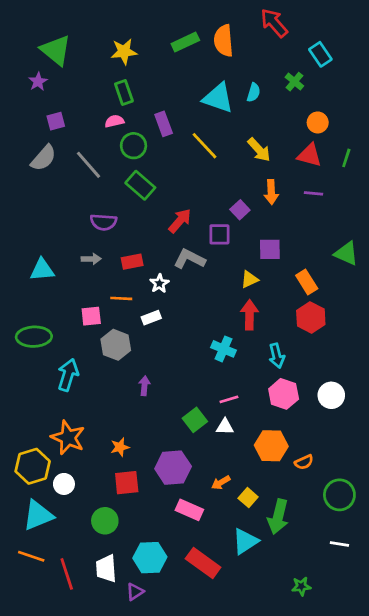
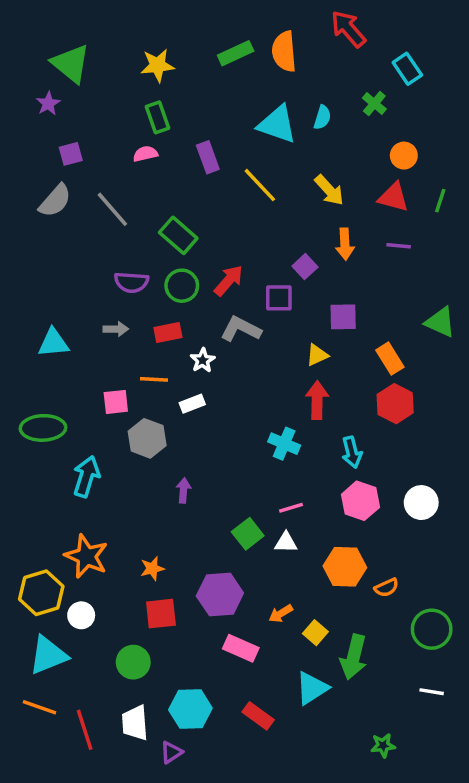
green circle: (134, 146) -> (182, 286), moved
red rectangle: (203, 563) -> (258, 716), size x0.7

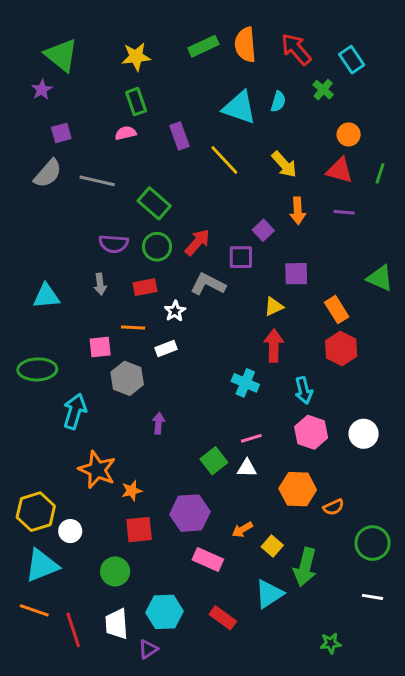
red arrow: (348, 29) -> (296, 49), moved
gray line: (112, 209) -> (97, 181), turned -36
gray arrow: (116, 329) -> (100, 284), turned 84
orange star: (86, 556) -> (97, 470), moved

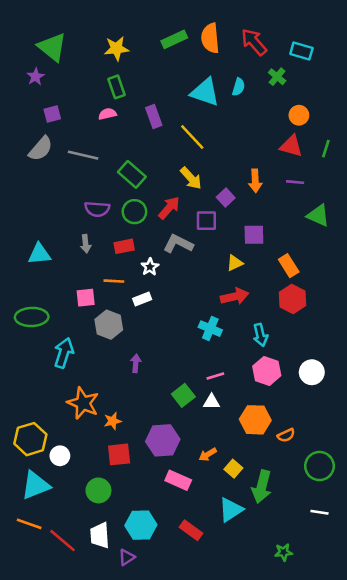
cyan rectangle: (352, 60) -> (301, 51), turned -40
yellow arrow: (284, 164) -> (191, 178), moved
green triangle: (380, 278) -> (318, 215), moved
red arrow: (274, 345) -> (235, 296), turned 76
red line: (73, 630) -> (62, 541), turned -32

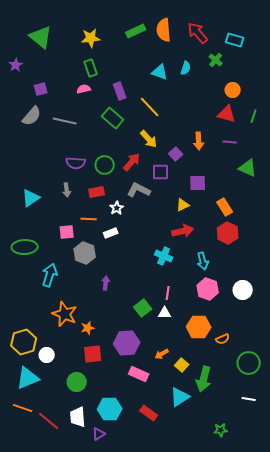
purple star: (36, 77) -> (16, 65), moved
cyan triangle: (205, 92) -> (160, 72), size x0.7
green rectangle: (132, 174) -> (113, 118), moved
cyan triangle: (39, 254) -> (31, 198), turned -30
pink line: (215, 376) -> (168, 293), turned -64

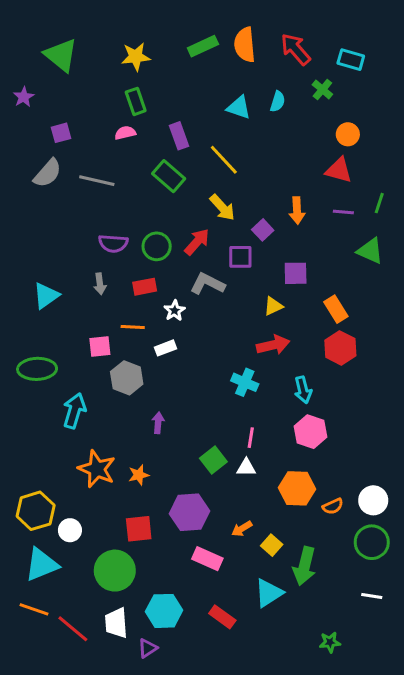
green line: (254, 116) -> (379, 203), moved
white circle: (243, 290) -> (373, 500), moved
orange star: (88, 328) -> (139, 475), moved
green circle: (77, 382) -> (115, 571), size x1.4

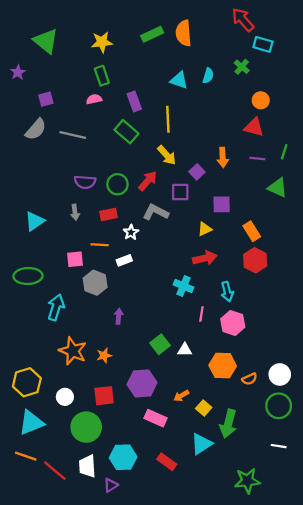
red arrow: (296, 49) -> (243, 20), moved
yellow line: (224, 160) -> (168, 119), turned 40
pink line: (251, 438) -> (201, 314), moved
white circle: (70, 530) -> (65, 397), moved
green star: (330, 642) -> (247, 481), size x1.6

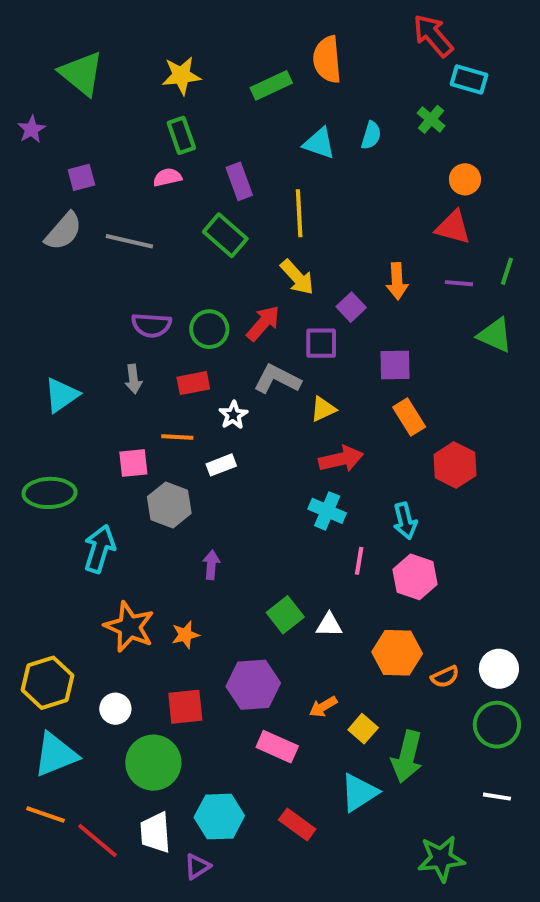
green rectangle: (152, 34) -> (271, 85), moved
yellow triangle: (205, 229) -> (323, 409), moved
orange rectangle: (252, 231) -> (409, 417), moved
red arrow: (205, 258) -> (341, 459), moved

